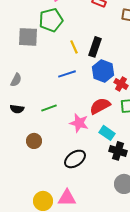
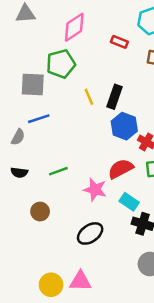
blue line: (67, 74) -> (39, 119), moved

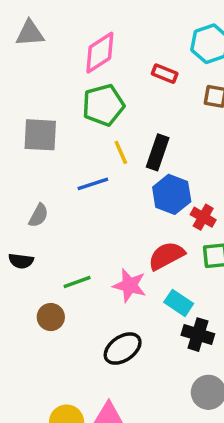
green pentagon: (61, 64) -> (103, 105), moved
blue line: (39, 119) -> (93, 184), moved
gray semicircle: (18, 137) -> (39, 215), moved
green line: (58, 171) -> (77, 282), moved

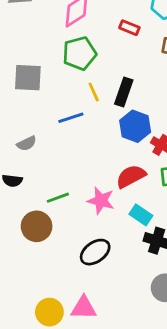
gray semicircle: (39, 215) -> (27, 143), turned 36
brown circle: (51, 317) -> (37, 226), size x1.4

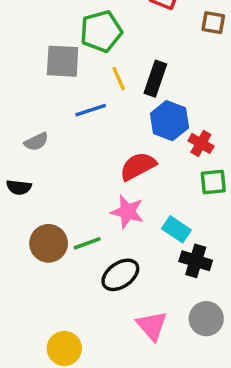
gray square: (28, 78) -> (63, 61), moved
red semicircle: (131, 176) -> (138, 166), moved
green line: (58, 198) -> (87, 243), moved
pink triangle: (84, 308) -> (152, 326), moved, turned 48

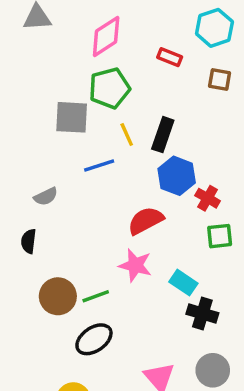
black semicircle: (19, 187) -> (29, 241), turned 90
black ellipse: (120, 275) -> (94, 339), moved

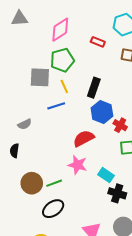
yellow line: (127, 135) -> (64, 87), moved

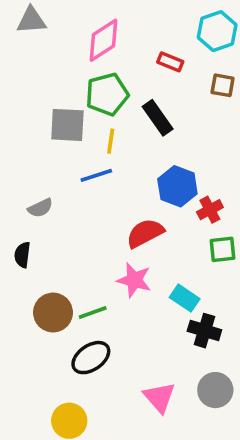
yellow line: (64, 87) -> (111, 141), turned 32
black rectangle: (94, 88) -> (158, 118), moved, turned -54
red cross: (120, 125) -> (210, 210), turned 32

